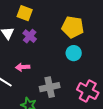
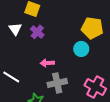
yellow pentagon: (73, 27) -> (92, 28), moved
pink arrow: (23, 67) -> (47, 63), moved

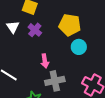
yellow pentagon: (92, 28) -> (70, 25), moved
pink arrow: (47, 63) -> (45, 61), turned -96

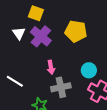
purple cross: (35, 30) -> (41, 36), size x1.5
cyan circle: (79, 47) -> (89, 70), moved

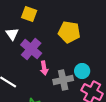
purple cross: (41, 36) -> (31, 49), moved
gray cross: (61, 87) -> (63, 80), moved

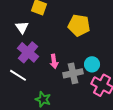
purple cross: (31, 49) -> (28, 52), moved

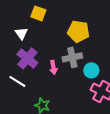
gray cross: (73, 73) -> (72, 57), moved

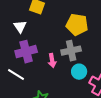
purple cross: (27, 58) -> (26, 52), turned 35
cyan circle: (91, 70) -> (79, 72), moved

